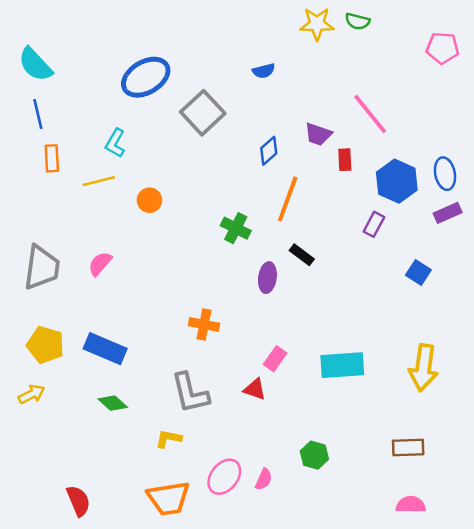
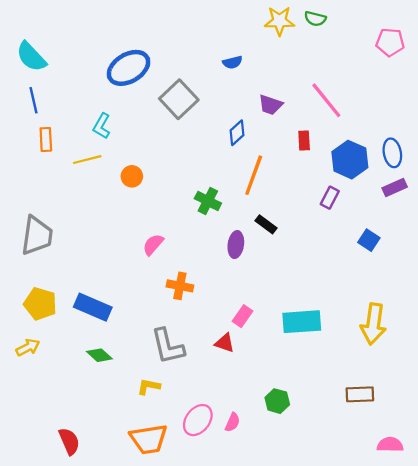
purple trapezoid: (318, 134) -> (270, 105), moved
pink semicircle: (100, 264) -> (153, 245), moved
pink semicircle: (411, 505) -> (390, 445), moved

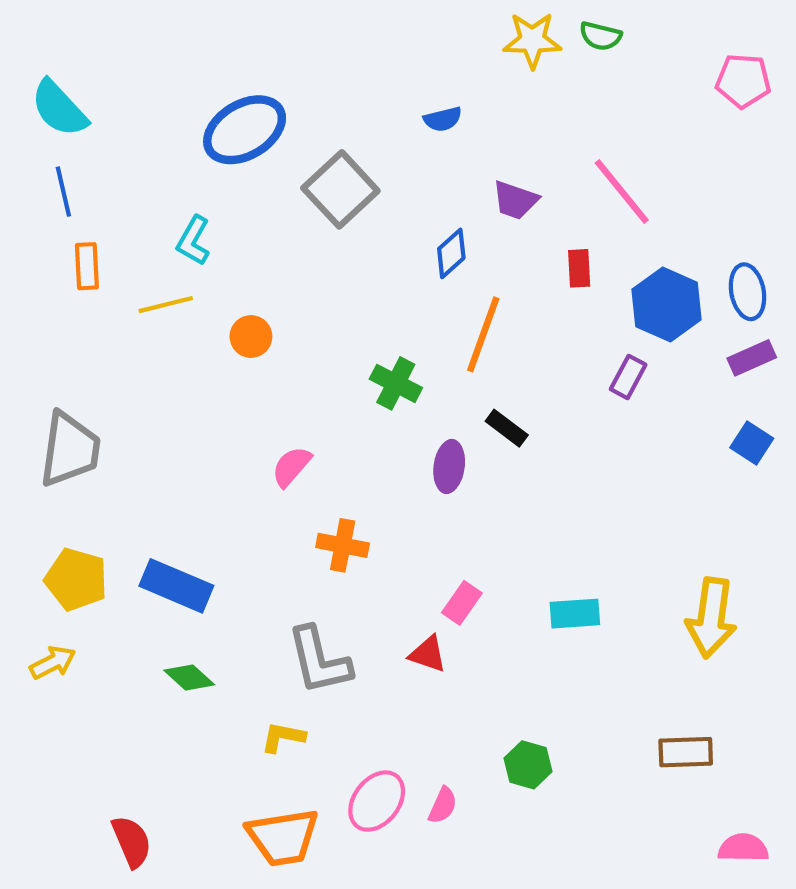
blue square: (369, 240) -> (752, 443), moved
cyan rectangle: (302, 322) -> (575, 614), size x0.7

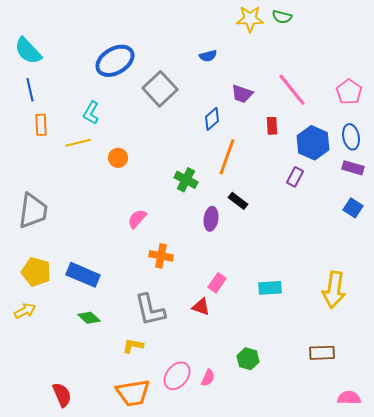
pink pentagon: (743, 81) -> (349, 92), moved, turned 30
purple rectangle: (752, 358) -> (353, 168), turned 40

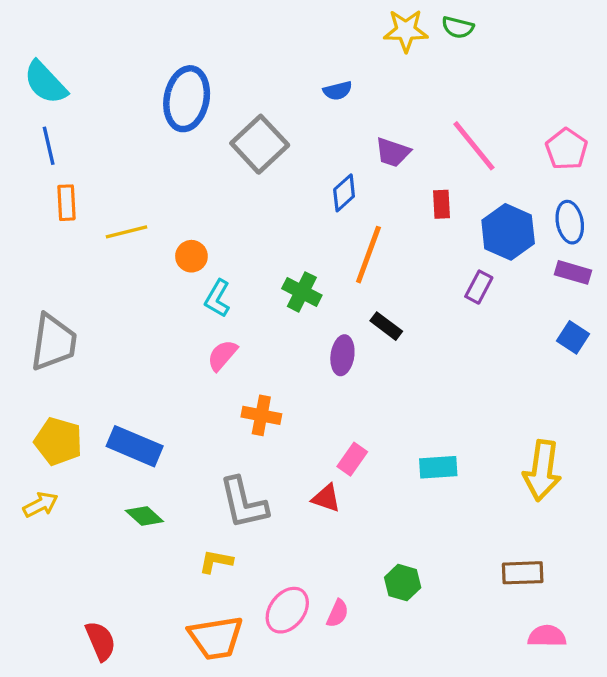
blue ellipse: (115, 61) -> (187, 99), turned -48
cyan L-shape: (91, 113) -> (217, 298), moved
pink semicircle: (349, 398) -> (547, 636), moved

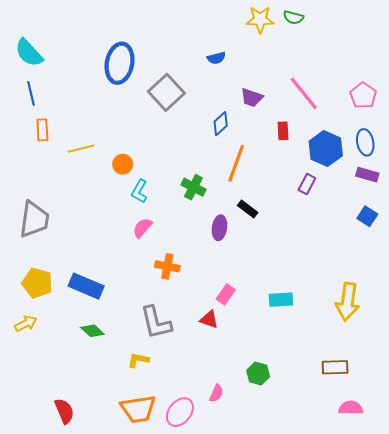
pink ellipse: (287, 610) -> (180, 412), moved

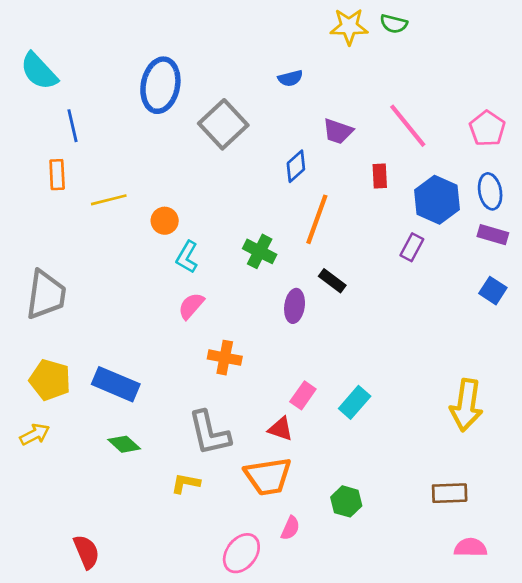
blue line: (31, 93) -> (72, 126), moved
cyan rectangle: (281, 300) -> (355, 402), moved, turned -45
orange trapezoid: (138, 409) -> (268, 476), moved

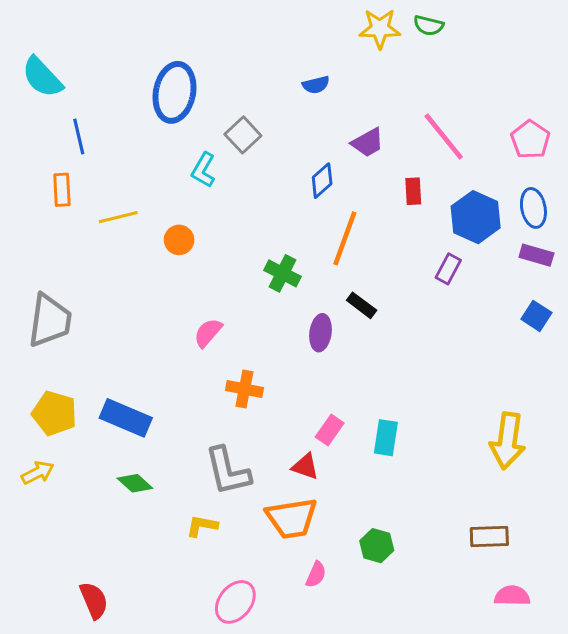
gray square: (223, 124) -> (243, 135), size x0.7
purple trapezoid: (338, 131) -> (368, 143), turned -48
cyan L-shape: (187, 257) -> (203, 170), moved
cyan rectangle: (355, 402) -> (386, 438), turned -32
pink ellipse: (241, 553) -> (235, 602), moved

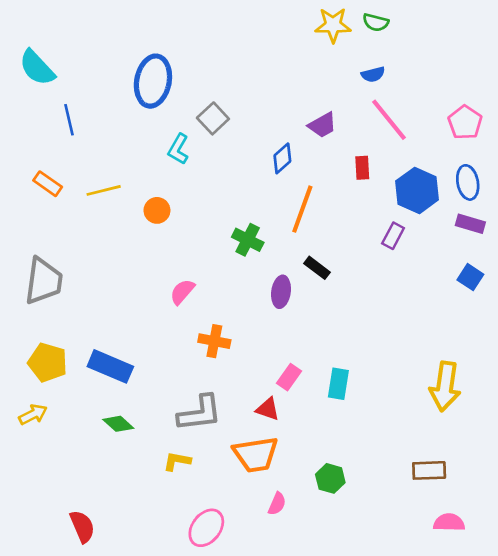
blue semicircle: (316, 85) -> (373, 74), moved
orange rectangle: (62, 190) -> (48, 184), moved, turned -52
gray L-shape: (228, 471) -> (200, 413), turned -84

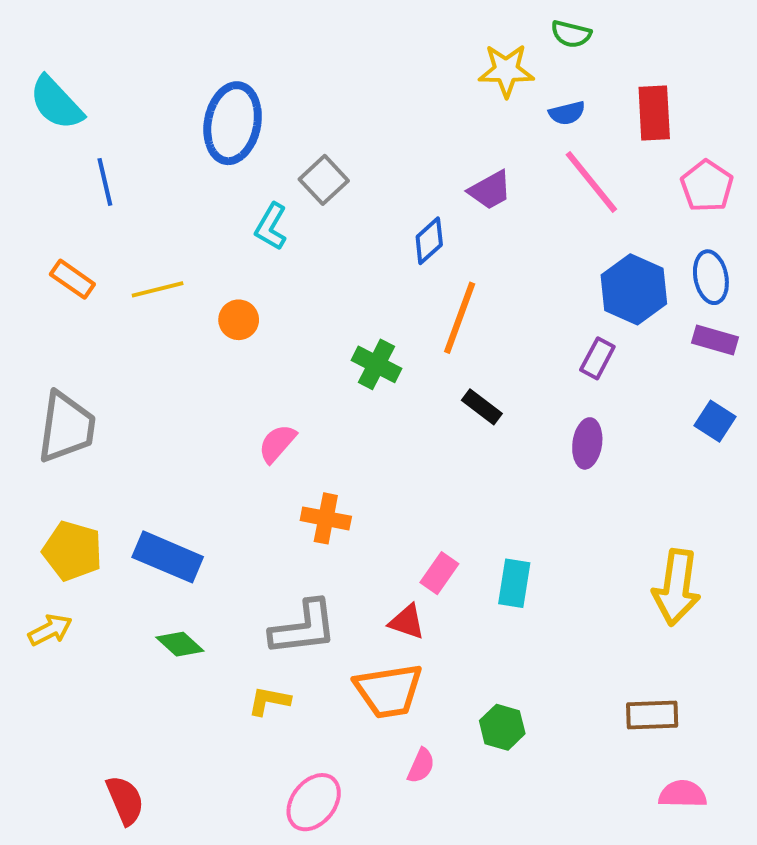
yellow star: (333, 25) -> (506, 70), moved
red rectangle: (362, 168) -> (654, 113), moved, size x1.5
purple ellipse: (281, 292) -> (587, 443), moved

